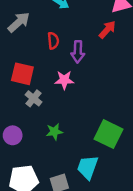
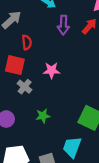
red semicircle: (53, 41) -> (27, 42), moved
purple arrow: (78, 52) -> (63, 25), moved

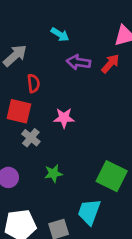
purple arrow: (63, 25) -> (79, 62), turned 96

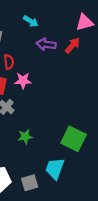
pink star: (64, 118) -> (23, 81), moved

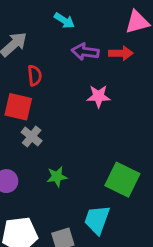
red arrow: (72, 45) -> (121, 53), turned 49
pink star: (23, 81) -> (99, 96), moved

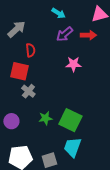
cyan arrow: (64, 21) -> (58, 13), moved
purple arrow: (85, 52) -> (64, 34), turned -48
green square: (122, 180) -> (70, 120), moved

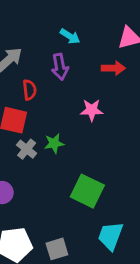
purple arrow: (64, 34) -> (60, 67), moved, turned -60
green star: (45, 118) -> (54, 143), moved
cyan trapezoid: (72, 147) -> (110, 236), moved

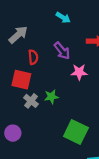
purple arrow: (60, 67) -> (62, 51), moved, turned -30

